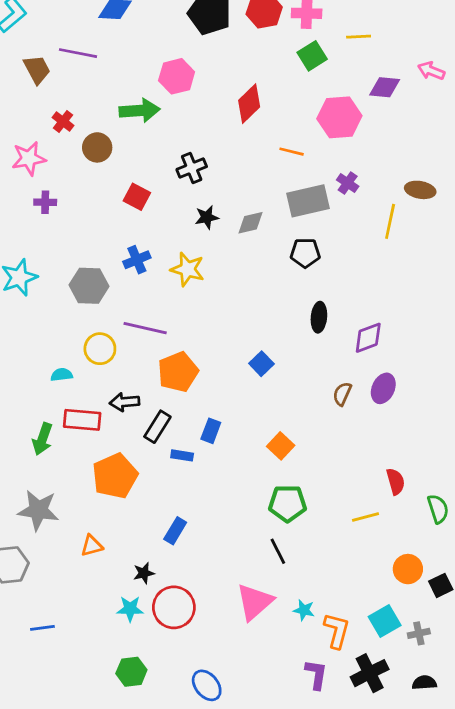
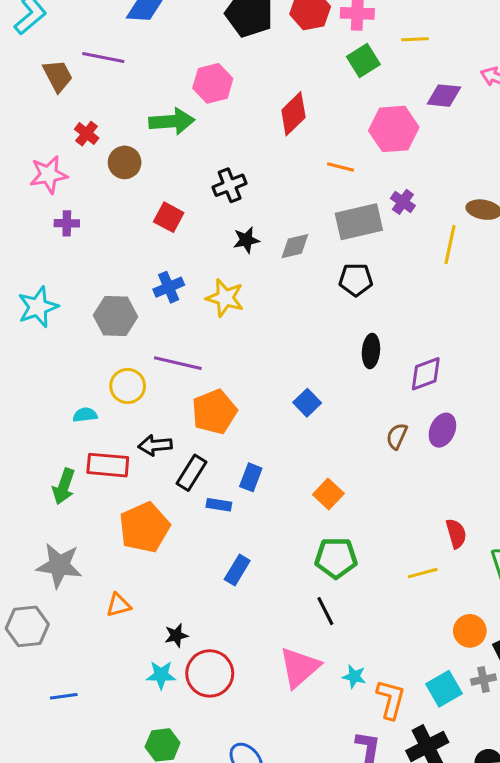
blue rectangle: (175, 531) -> (237, 570), moved
gray cross: (419, 633) -> (484, 680), moved

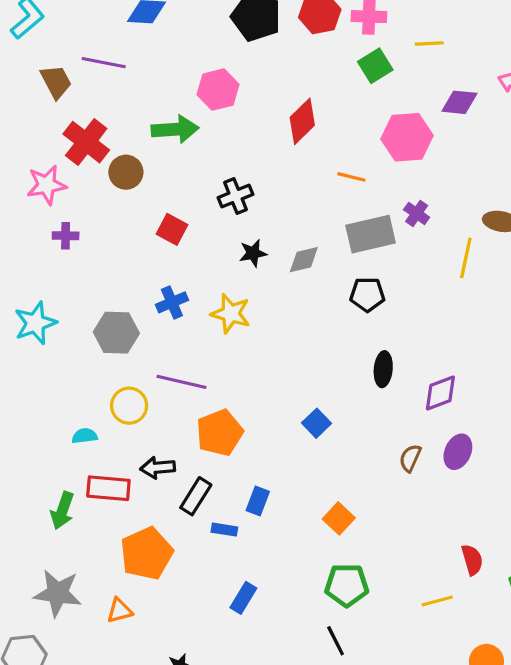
red cross: (87, 134) -> (86, 142), size x1.8
orange triangle: (119, 605) -> (120, 611), moved

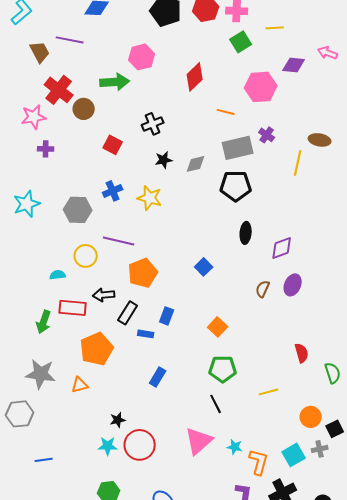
black pentagon: (367, 294) -> (236, 186), size x1.4
yellow line: (437, 601) -> (269, 392), moved

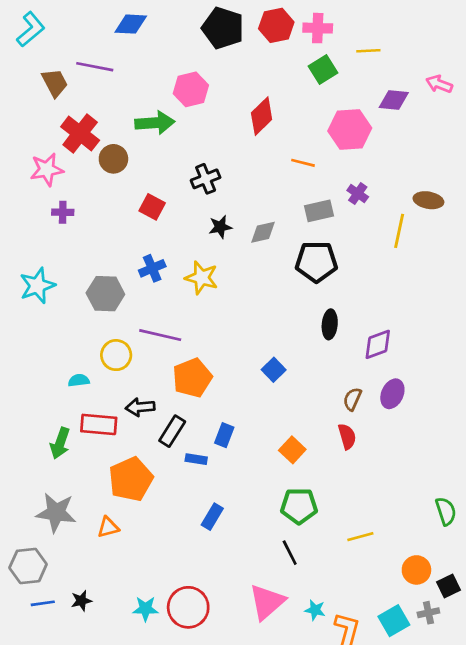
gray rectangle: (238, 148) -> (319, 211), size x0.7
red semicircle: (302, 353) -> (347, 436), moved
black star: (118, 420) -> (81, 601), moved
blue line: (44, 460) -> (43, 603), moved

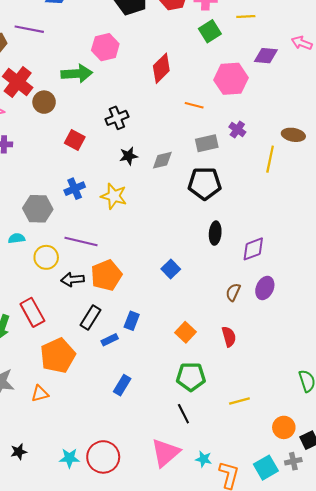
cyan semicircle: (79, 380) -> (17, 238), moved
black arrow: (140, 407) -> (73, 280), moved
red rectangle: (99, 424) -> (32, 312), turned 56
red semicircle: (347, 436) -> (229, 337), moved
blue rectangle: (196, 459) -> (110, 340), turned -35

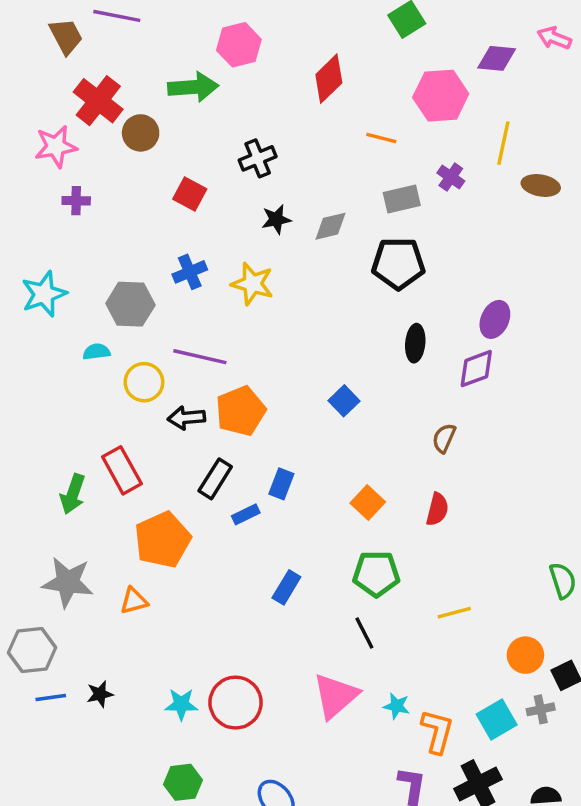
yellow line: (270, 159) -> (503, 143), moved
purple ellipse: (265, 288) -> (495, 319), moved
red semicircle: (229, 337) -> (437, 509), turned 30
blue rectangle: (122, 385) -> (286, 587), moved

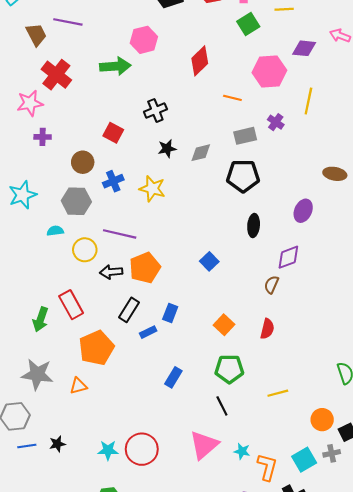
brown circle: (141, 133) -> (83, 162), moved
brown ellipse: (541, 185) -> (335, 174), moved
purple diamond: (476, 369) -> (288, 257), moved

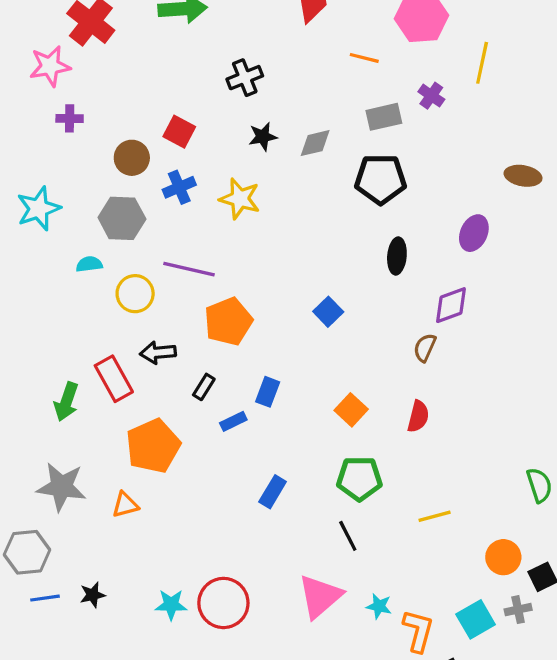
red square: (113, 133) -> (179, 132), moved
black arrow: (111, 272) -> (158, 353), moved
black rectangle: (129, 310) -> (204, 387), size x0.7

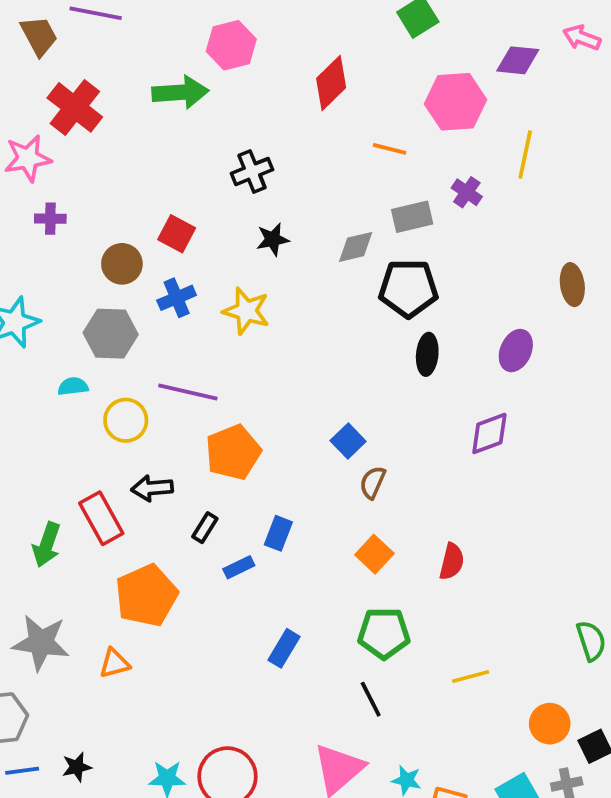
gray diamond: (315, 143) -> (356, 247), moved
brown ellipse: (523, 176) -> (572, 285), turned 72
black ellipse: (397, 256) -> (427, 354), moved
brown semicircle: (425, 348) -> (373, 482), moved

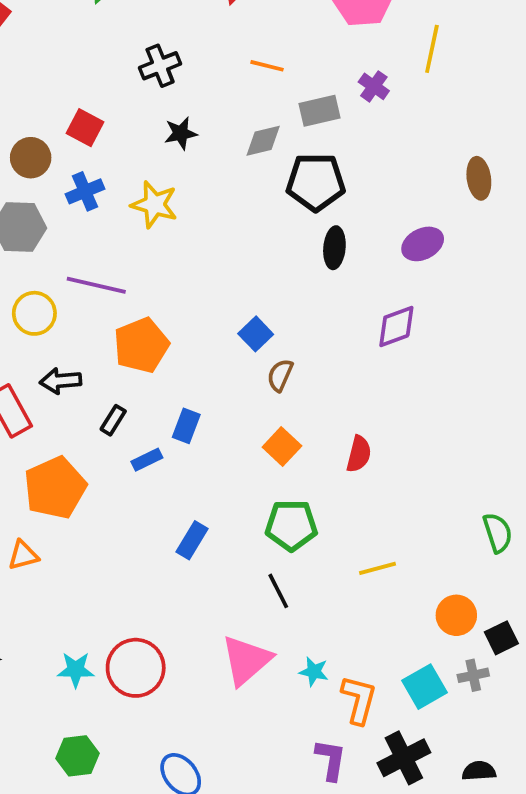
orange line: (390, 149) -> (267, 66), moved
purple ellipse: (516, 351) -> (423, 244), turned 39

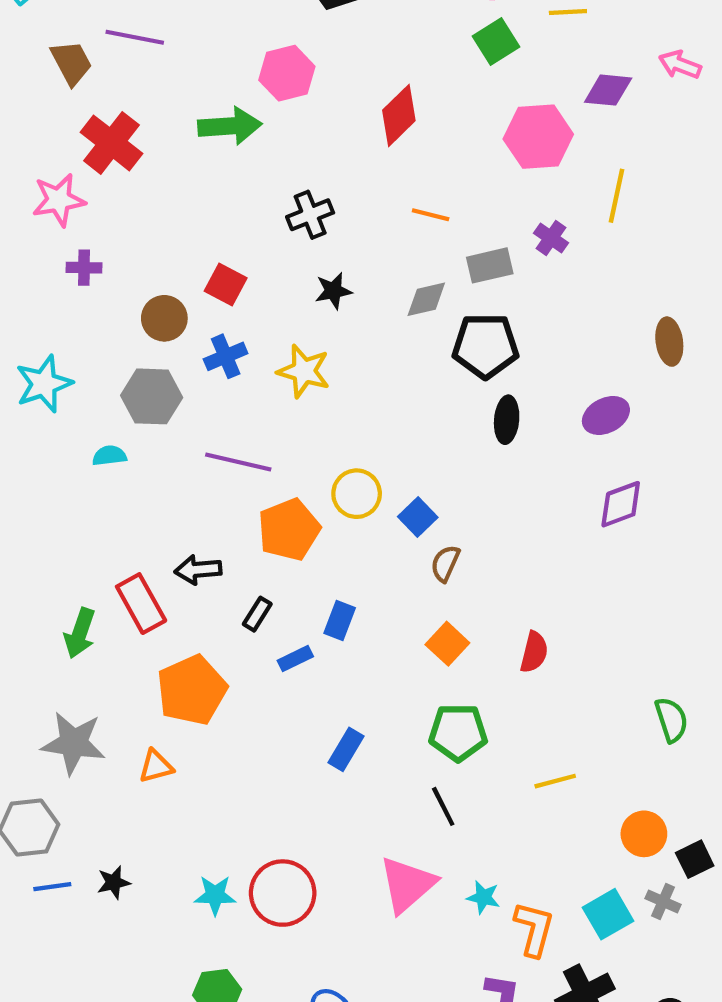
yellow circle: (34, 313) -> (357, 494), moved
purple diamond: (396, 326) -> (621, 504), moved
green semicircle: (498, 533) -> (671, 720), moved
gray cross: (473, 675) -> (663, 901), turned 36

